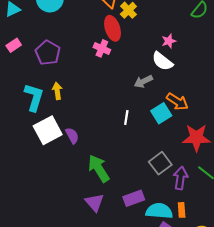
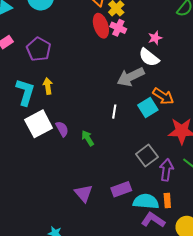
pink cross: (102, 48) -> (118, 28), moved
gray arrow: (143, 81) -> (131, 77), size x1.5
green arrow: (99, 168) -> (88, 138), moved, size x0.6

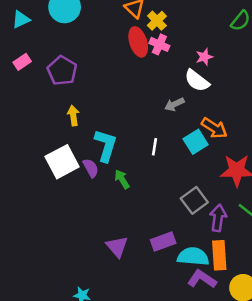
gray arrow: (131, 77) -> (174, 104), size x0.6
cyan L-shape: (25, 92) -> (106, 145), moved
orange rectangle: (167, 201) -> (219, 255), size x1.6

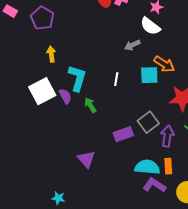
pink rectangle: (22, 62) -> (10, 11), turned 64
cyan square: (196, 142) -> (149, 75), turned 30
purple rectangle: (163, 242) -> (123, 134), moved
orange rectangle: (219, 255) -> (168, 166), size x0.7

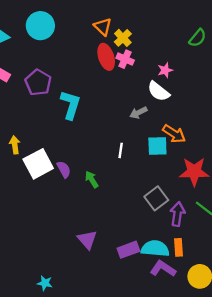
yellow arrow: (51, 54) -> (15, 145), moved
cyan L-shape: (77, 78) -> (70, 105), moved
purple rectangle: (123, 134) -> (128, 250), moved
cyan star: (58, 198) -> (45, 283), moved

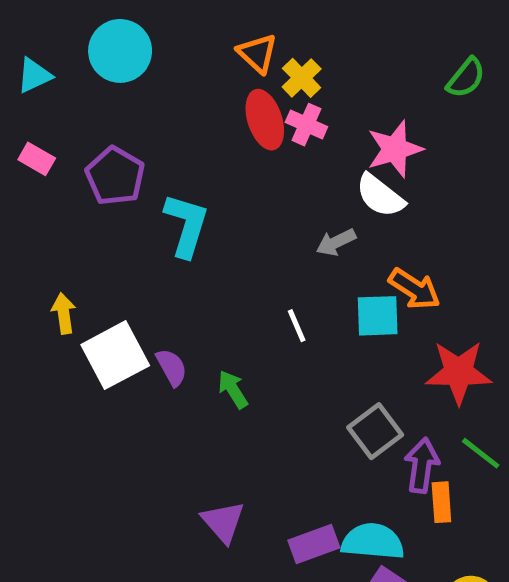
pink star: (165, 70) -> (395, 149), size x1.6
white line: (121, 150) -> (297, 326), turned -32
orange rectangle: (179, 247) -> (441, 502), moved

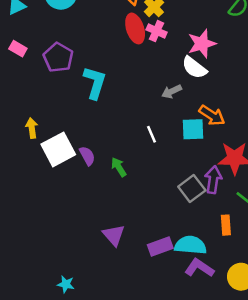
purple arrow: (422, 465) -> (213, 180), moved

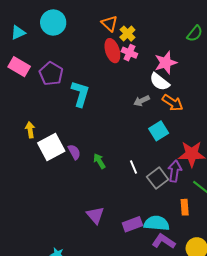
pink rectangle: (18, 49) -> (19, 67), size x1.5
orange arrow: (212, 115) -> (173, 103), moved
cyan square: (193, 129) -> (159, 131), turned -30
white line: (151, 134) -> (133, 167), moved

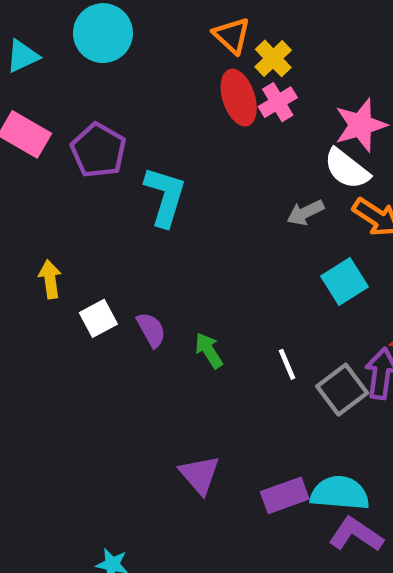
pink cross: (129, 53) -> (278, 102), turned 35
white square: (51, 147) -> (98, 318), size x0.6

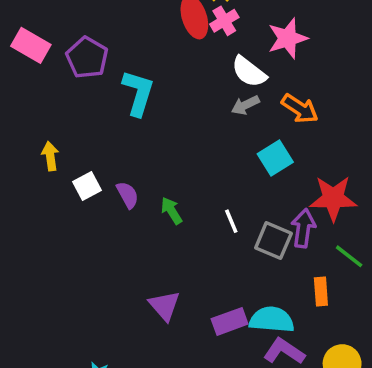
white semicircle: (347, 169) -> (249, 72), moved
gray square: (342, 390) -> (273, 241), turned -30

